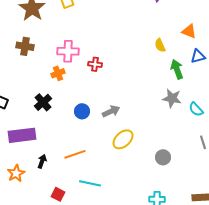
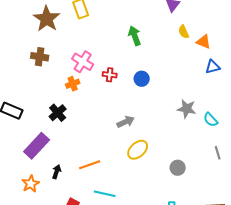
yellow semicircle: (160, 45) -> (184, 32), moved
pink cross: (68, 51) -> (83, 62), turned 30
green arrow: (177, 69) -> (135, 36), moved
blue circle: (82, 111) -> (142, 79), moved
purple rectangle: (22, 135) -> (37, 146), turned -40

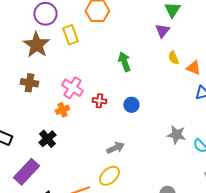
yellow ellipse: (138, 150) -> (109, 176), moved

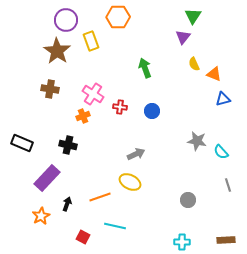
black cross: (47, 139) -> (68, 145), turned -36
yellow ellipse: (109, 176) -> (130, 182), turned 70

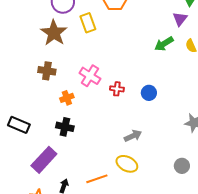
green arrow: (145, 68) -> (164, 44), moved, turned -102
orange cross: (83, 116) -> (67, 98), moved
gray circle: (188, 200) -> (182, 166), moved

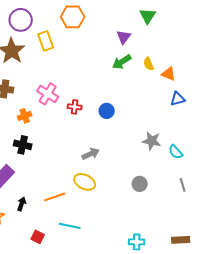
purple triangle: (180, 19) -> (124, 37), moved

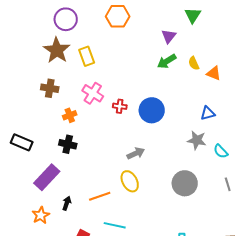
yellow rectangle: (46, 41) -> (87, 56), moved
blue triangle: (178, 99) -> (208, 113), moved
blue circle: (107, 111) -> (152, 110), size x1.6
yellow ellipse: (85, 182) -> (130, 181), turned 35
gray circle: (140, 184) -> (185, 183), size x1.6

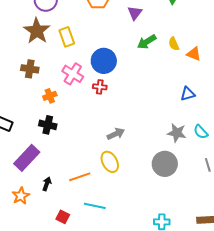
purple triangle: (169, 36) -> (135, 13), moved
blue circle: (152, 110) -> (104, 61), moved
gray star: (197, 140) -> (177, 133), moved

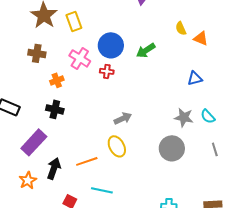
green arrow: (147, 42) -> (146, 50), moved
black arrow: (47, 184) -> (54, 168), size x1.5

